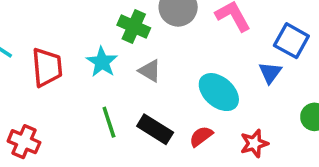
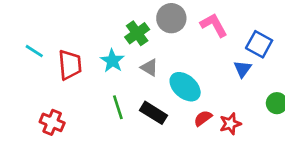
green cross: (134, 27) -> (137, 33), turned 30
cyan ellipse: (219, 92) -> (185, 87), moved
red semicircle: (201, 136) -> (203, 118), moved

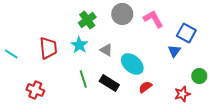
green cross: (137, 33) -> (87, 20), moved
cyan line: (34, 51) -> (11, 54), moved
red star: (230, 124) -> (182, 94), moved

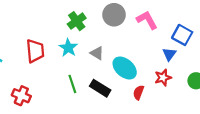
red semicircle: (145, 87) -> (138, 92), turned -32
red star: (182, 94) -> (163, 78), moved

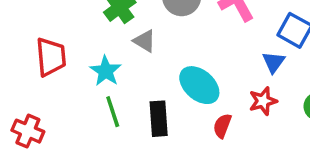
cyan star: (68, 48) -> (106, 71), moved
gray triangle: (97, 53) -> (145, 41), moved
black rectangle: (100, 88) -> (159, 119), turned 54

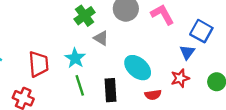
red trapezoid: (51, 57) -> (39, 64), moved
red semicircle: (222, 126) -> (153, 95), turned -119

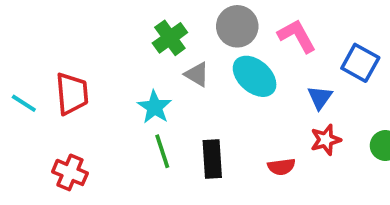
blue triangle: (187, 52) -> (320, 97), moved
red trapezoid: (39, 64) -> (72, 94), moved
cyan ellipse: (138, 68) -> (255, 76), moved

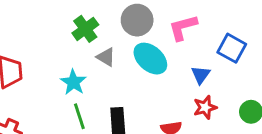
pink L-shape: (297, 36) -> (183, 27), turned -76

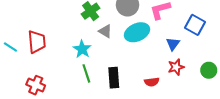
cyan ellipse: (150, 59) -> (137, 32), turned -65

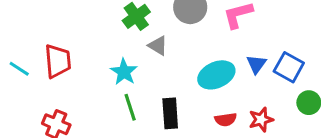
blue square: (195, 25) -> (289, 67), moved
cyan ellipse: (137, 32) -> (216, 75), moved
red star: (176, 67) -> (261, 120), moved

